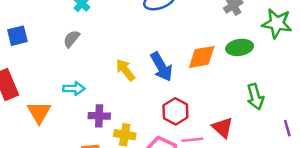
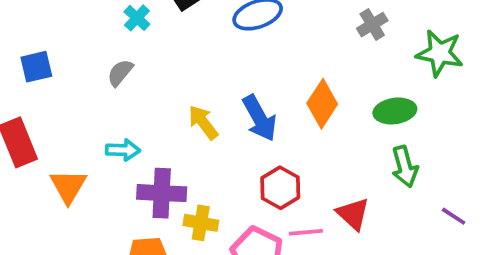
green ellipse: (240, 47) -> (395, 111), moved
orange diamond: (202, 57) -> (322, 104), turned -48
purple cross: (99, 116) -> (162, 193), size x1.4
purple line: (287, 128) -> (454, 216), turned -42

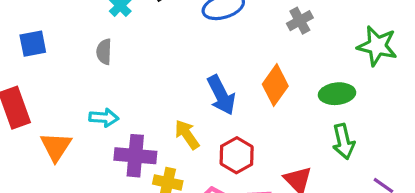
gray cross: (372, 25) -> (300, 21), moved
gray semicircle: (120, 73) -> (104, 52), turned -40
yellow arrow: (203, 122) -> (187, 134), moved

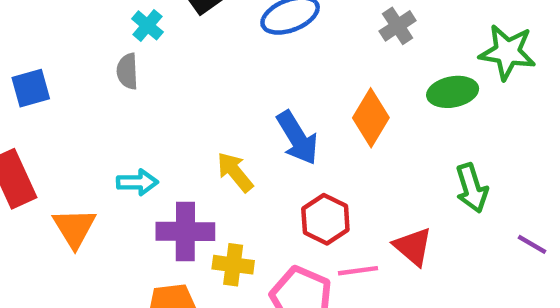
gray semicircle: (104, 52) -> (127, 71), moved
green ellipse: (337, 94) -> (453, 92), moved
yellow arrow: (187, 134) -> (235, 172), moved

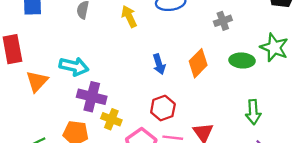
blue arrow: (297, 138) -> (159, 64), size x0.7
yellow arrow: (235, 172) -> (129, 17), moved
cyan arrow: (137, 182) -> (74, 66), size x1.4
green arrow: (472, 188) -> (253, 112), moved

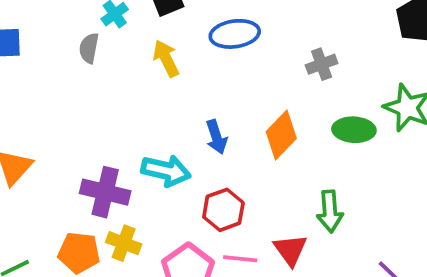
cyan arrow: (74, 66) -> (166, 171), moved
green arrow: (253, 112) -> (330, 211), moved
yellow cross: (111, 119) -> (124, 243), moved

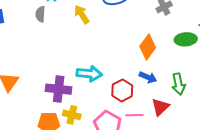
blue arrow: (216, 137) -> (148, 77), moved, turned -42
red triangle: (290, 250) -> (160, 107), turned 30

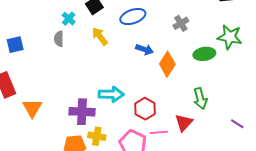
blue arrow: (148, 77) -> (145, 49), moved

